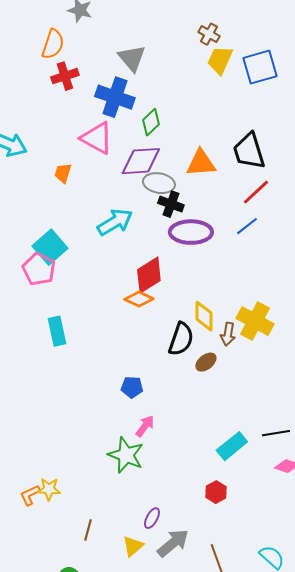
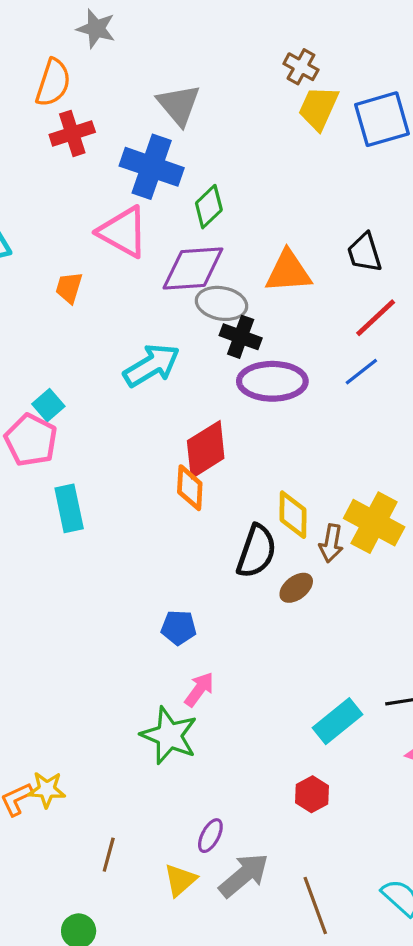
black trapezoid: (249, 151) -> (365, 253), size x0.7
cyan square: (50, 247) -> (48, 405), size x0.6
orange diamond: (139, 299) -> (190, 488), turned 68
cyan rectangle: (57, 331) -> (69, 508), moved

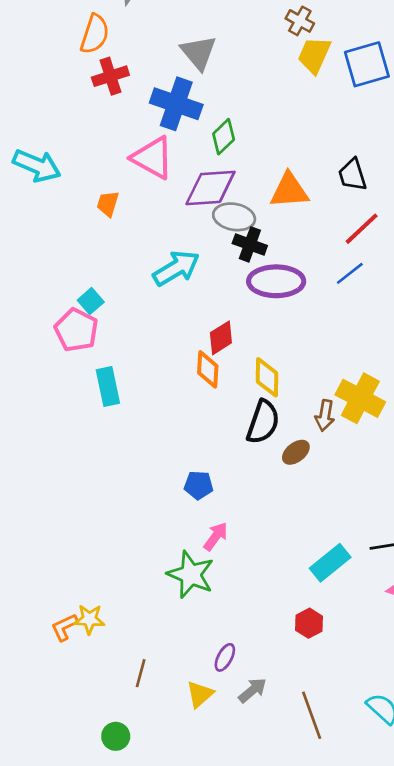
red diamond: (206, 450) -> (221, 338), size x0.7
yellow diamond: (293, 515) -> (267, 377), moved
gray arrow: (244, 875) -> (252, 690), size x0.7

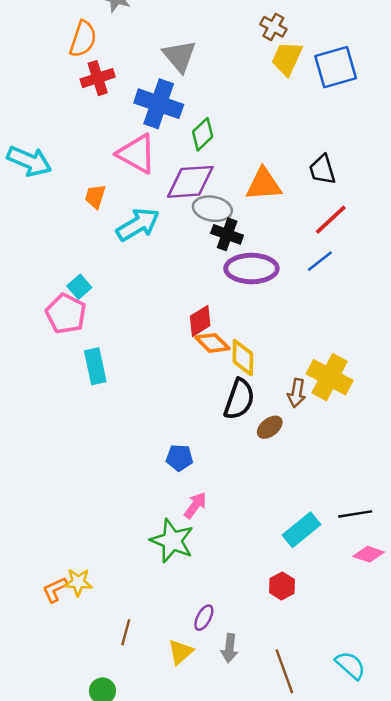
cyan arrow: (176, 268) -> (138, 225), moved
orange diamond: (208, 369) -> (212, 343), moved, turned -48
gray arrow: (252, 690) -> (229, 648), turned 136

